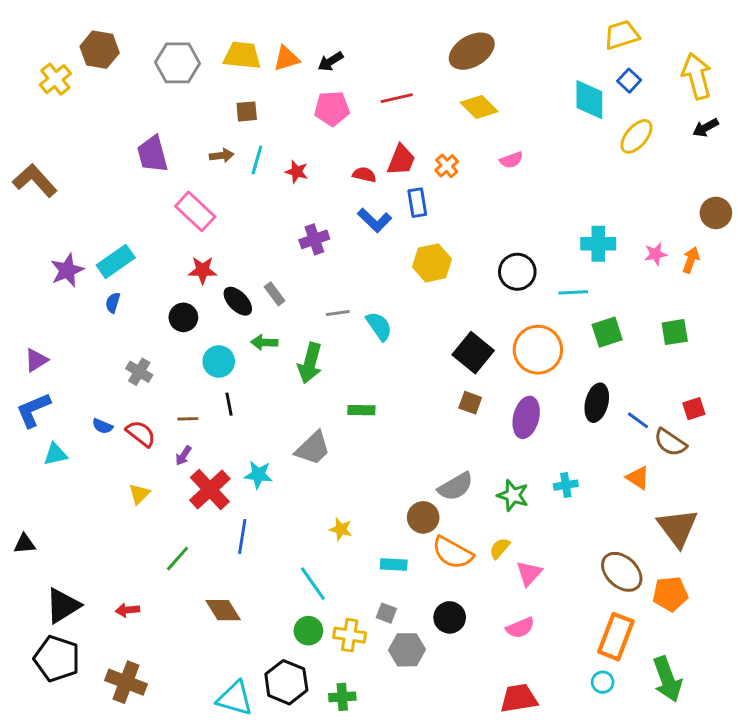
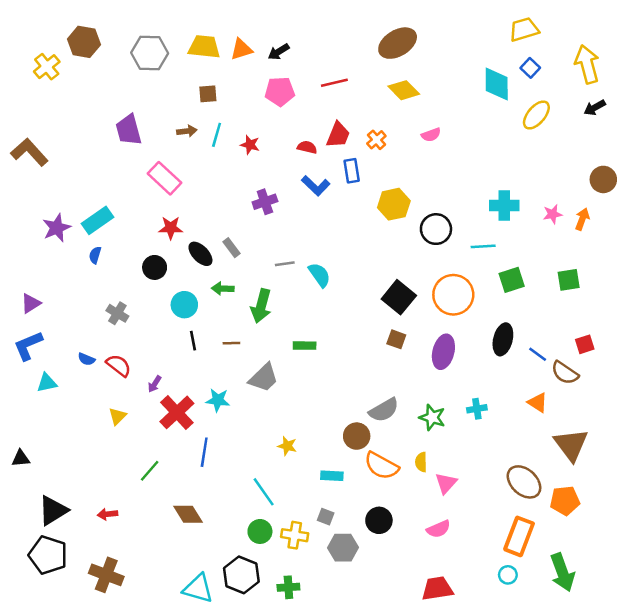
yellow hexagon: (432, 263) -> (394, 204), moved
brown line: (188, 419) -> (231, 343), moved
yellow semicircle: (500, 548) -> (421, 462), turned -42

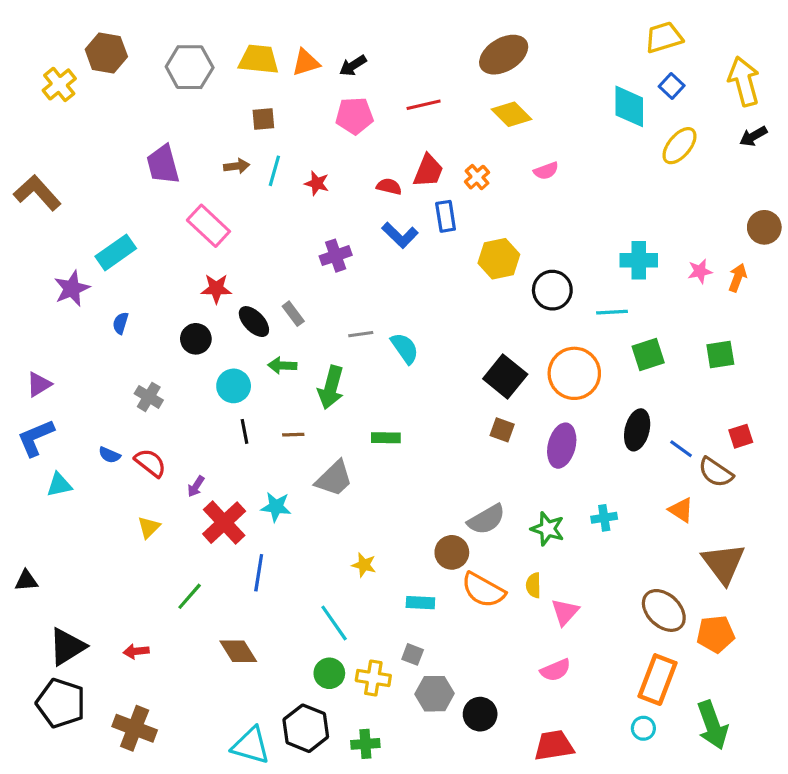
cyan rectangle: (98, 220) -> (116, 252), moved
black circle: (379, 520) -> (480, 714), moved

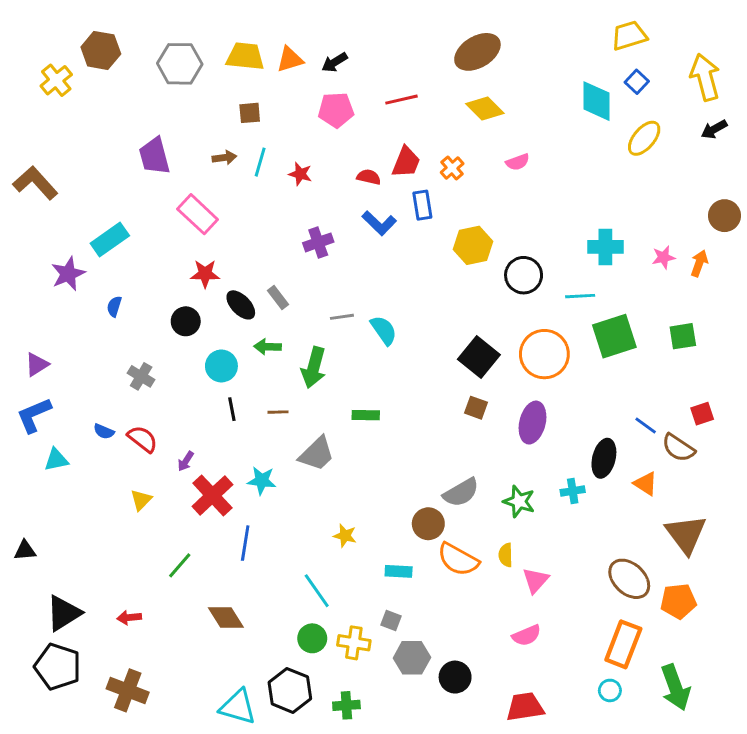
green square: (648, 355) -> (614, 336), size x1.4
black ellipse: (637, 430) -> (604, 458), moved

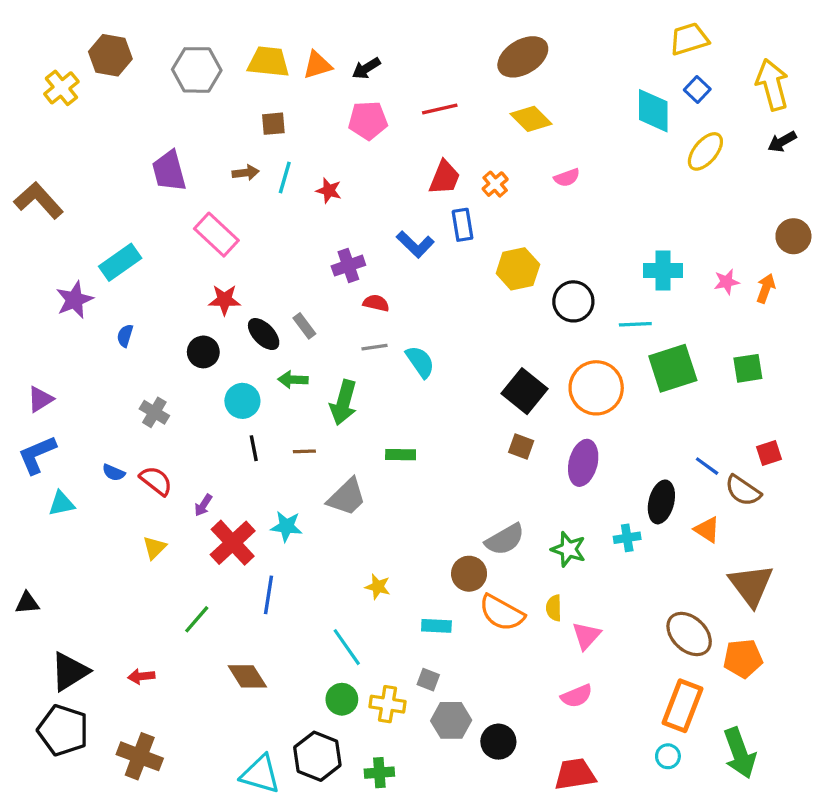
red semicircle: (369, 177) -> (376, 303), moved

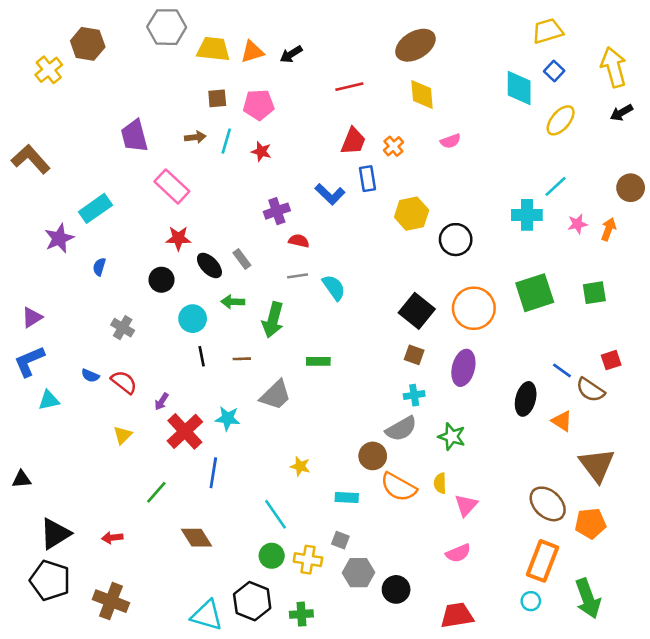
gray hexagon: (197, 70) -> (167, 27), moved
yellow diamond: (531, 119) -> (422, 94), turned 40
pink pentagon: (368, 120) -> (259, 105), moved
cyan line: (635, 324) -> (555, 186), moved, turned -40
cyan cross: (627, 538) -> (414, 395), moved

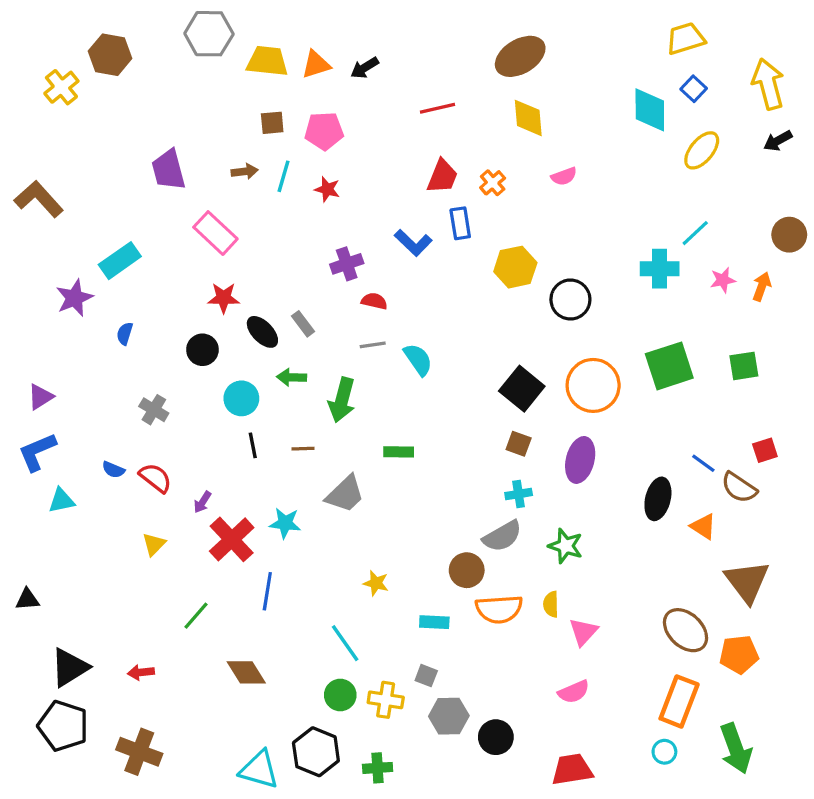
orange semicircle: (399, 487) -> (499, 609), turned -33

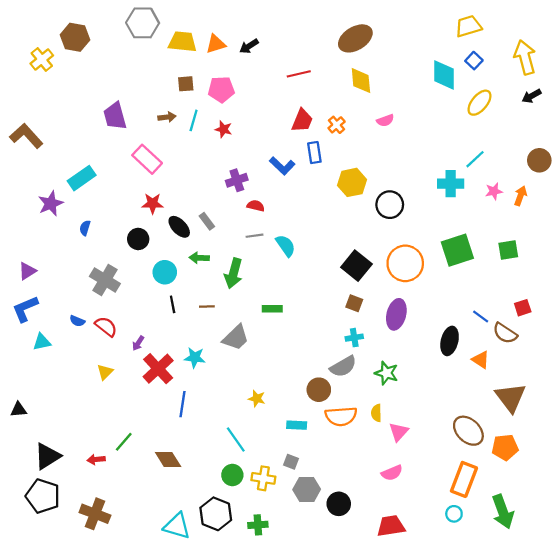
gray cross: (154, 410) -> (105, 280), size x1.5
green line: (196, 616) -> (124, 442), moved

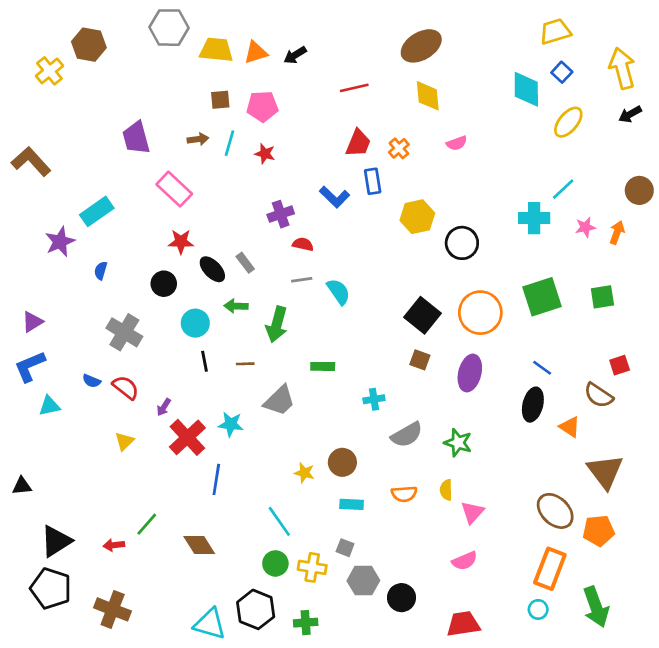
blue line: (481, 317) -> (542, 368), moved
cyan cross: (354, 338) -> (374, 399), moved
brown circle: (319, 390) -> (342, 462), moved
orange semicircle: (341, 416) -> (404, 494), size x0.7

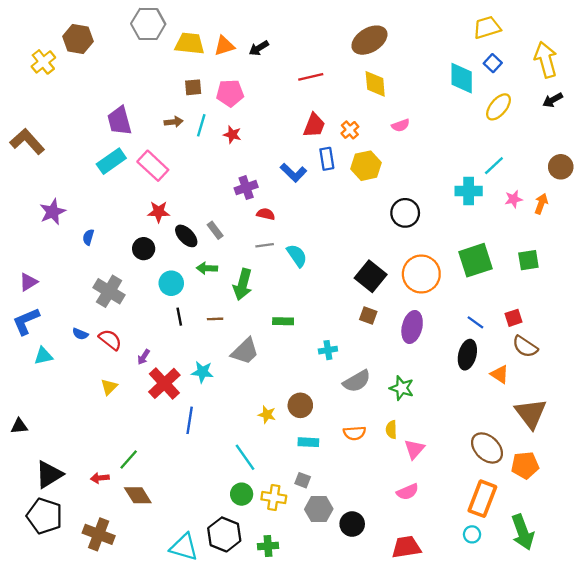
cyan rectangle: (97, 211) -> (111, 161), moved
yellow hexagon: (417, 217) -> (366, 166), moved
red square: (620, 365) -> (513, 318), moved
brown diamond: (199, 545) -> (138, 495), moved

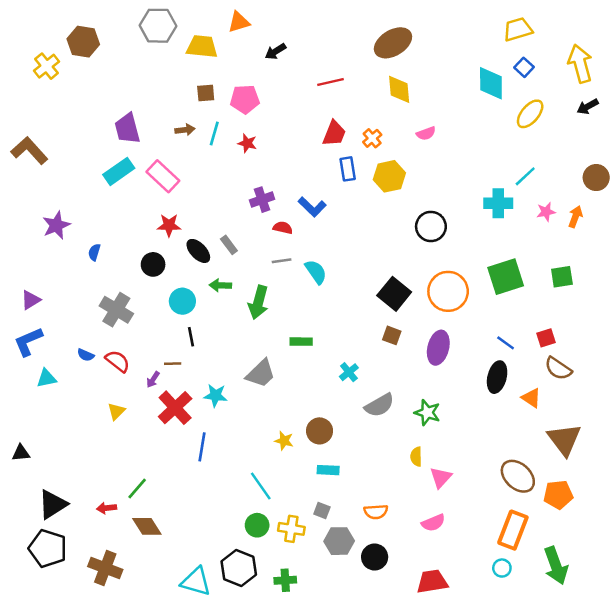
orange triangle: (224, 46) -> (239, 22), moved
blue L-shape: (293, 173) -> (312, 207), moved
brown line: (215, 319) -> (173, 364), moved
cyan cross: (328, 350) -> (349, 372), turned -30
orange semicircle: (354, 433) -> (376, 512), moved

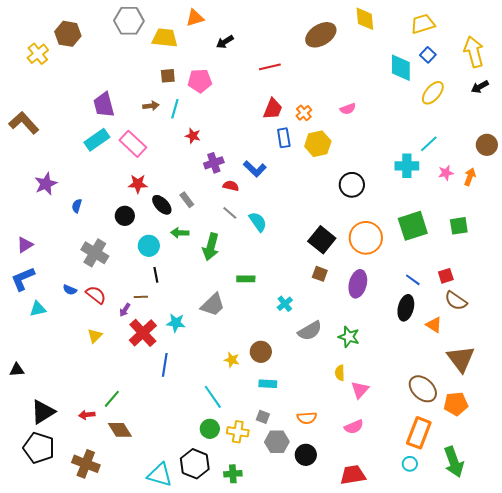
yellow diamond: (399, 89) -> (365, 19), moved
red star: (247, 143) -> (193, 136), moved
gray line: (282, 261) -> (230, 213), turned 49

